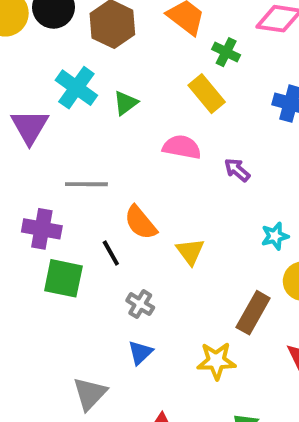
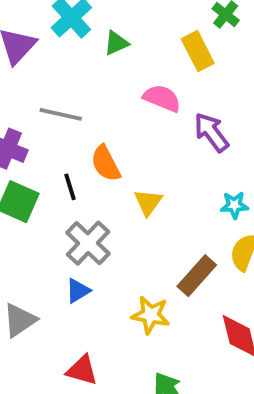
purple arrow: (237, 170) -> (211, 132), size x1.5
gray cross: (140, 304) -> (88, 243), size x1.6

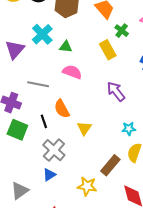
green triangle: (116, 43) -> (66, 47), turned 32
pink semicircle: (162, 98) -> (72, 72), moved

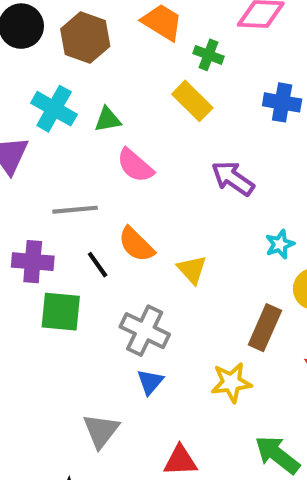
pink semicircle: (72, 72) -> (135, 166), turned -144
black line: (44, 121) -> (98, 265), moved

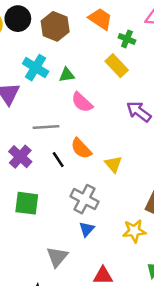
purple cross: (33, 262) -> (20, 157), turned 35
green square: (61, 312) -> (27, 203), moved

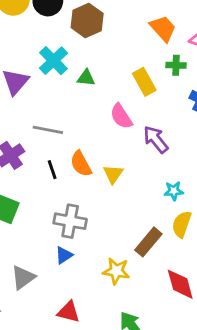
orange trapezoid: (100, 19) -> (163, 28), moved
green cross: (127, 39) -> (176, 65), moved, turned -35
pink semicircle: (82, 102) -> (121, 116), moved
yellow triangle: (113, 164) -> (113, 174), moved
gray cross: (84, 199) -> (70, 221), turned -32

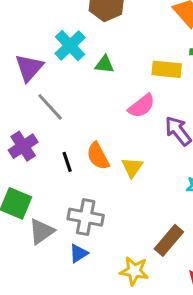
yellow rectangle: (144, 82) -> (167, 69), turned -56
pink semicircle: (121, 116) -> (142, 106), turned -96
gray line: (48, 130) -> (50, 107), moved, turned 36
gray triangle: (23, 278) -> (42, 231), moved

